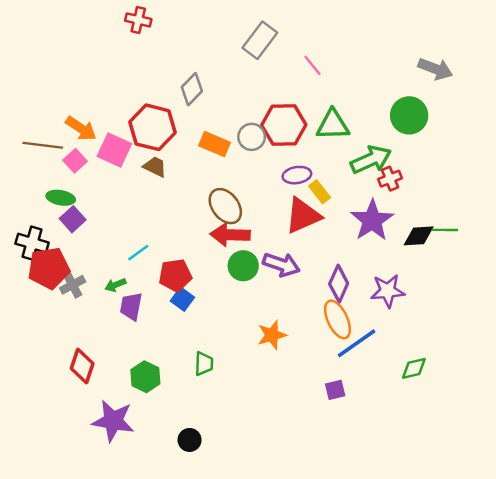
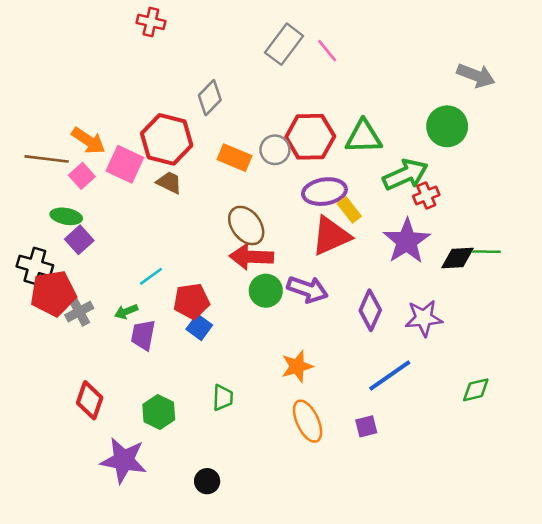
pink line: (312, 65) -> (327, 51), moved
purple ellipse: (297, 175) -> (324, 192), size x1.4
orange ellipse: (337, 319) -> (308, 421), moved
green diamond: (414, 368) -> (476, 390), moved

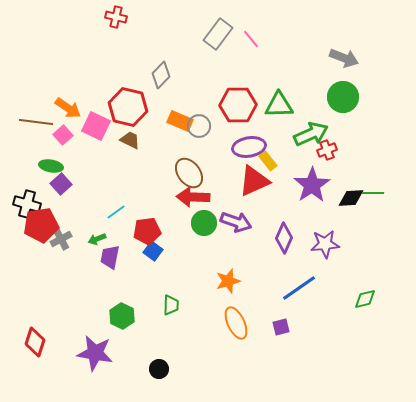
gray arrow: (476, 75) -> (344, 58), moved
gray circle: (275, 150) -> (199, 126), moved
red diamond: (90, 400) -> (35, 342), moved

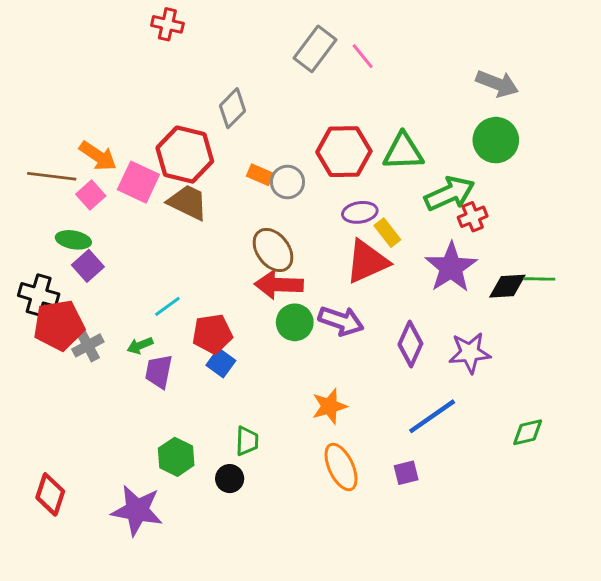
orange rectangle: (180, 121) -> (260, 175), size x0.7
brown trapezoid: (130, 140) -> (188, 202), size x1.4
purple ellipse: (249, 147) -> (360, 212), size x0.7
black circle: (159, 369) -> (230, 479), moved

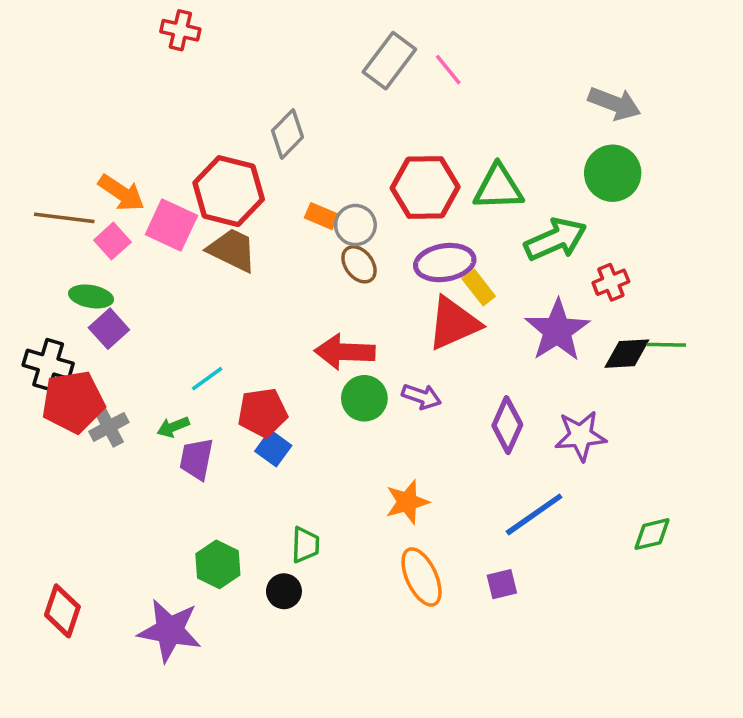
red cross: (167, 24) -> (180, 30), moved
purple ellipse: (360, 212) -> (445, 263), size x1.4
red cross: (473, 217) -> (611, 282), moved
brown ellipse: (273, 250) -> (359, 264), moved, size x0.7
purple arrow: (341, 321) -> (422, 397), size x0.7

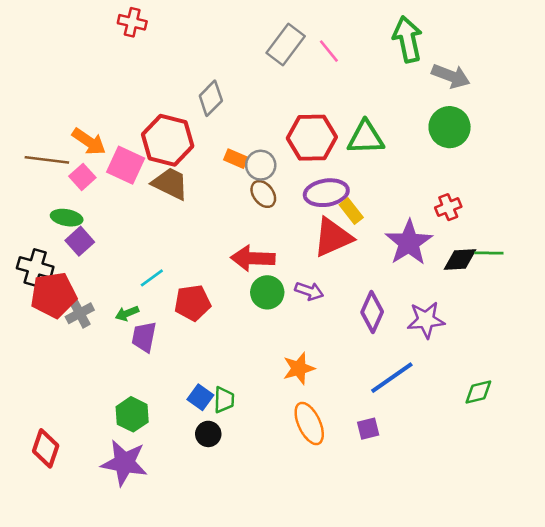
green arrow: (556, 239) -> (408, 39), moved, turned -78
blue square: (273, 448) -> (200, 397), moved
green hexagon: (218, 564) -> (132, 414), moved

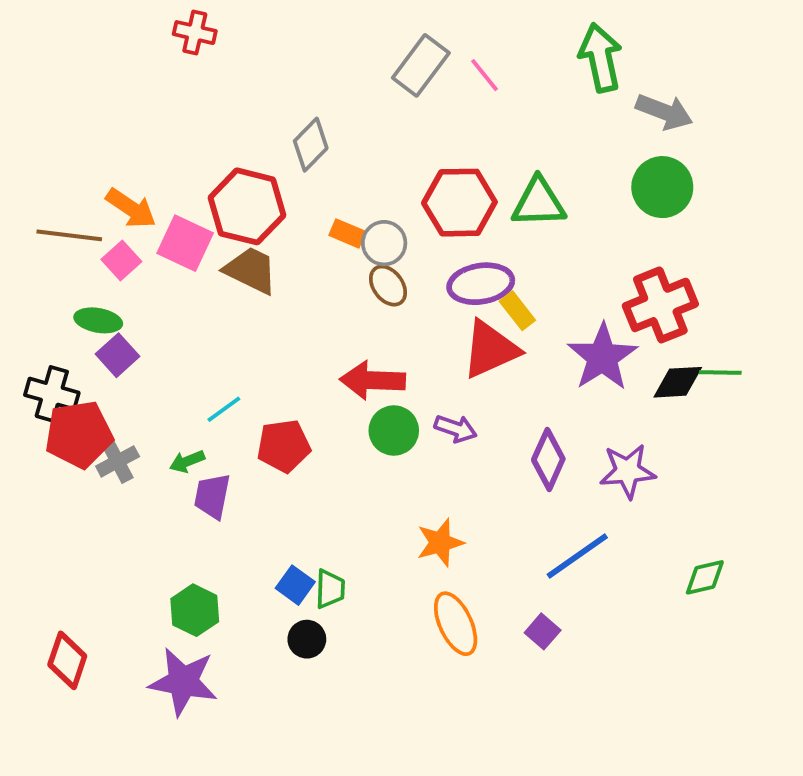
red cross: (448, 207) -> (660, 305), size x1.8
purple square: (368, 429) -> (543, 631), turned -35

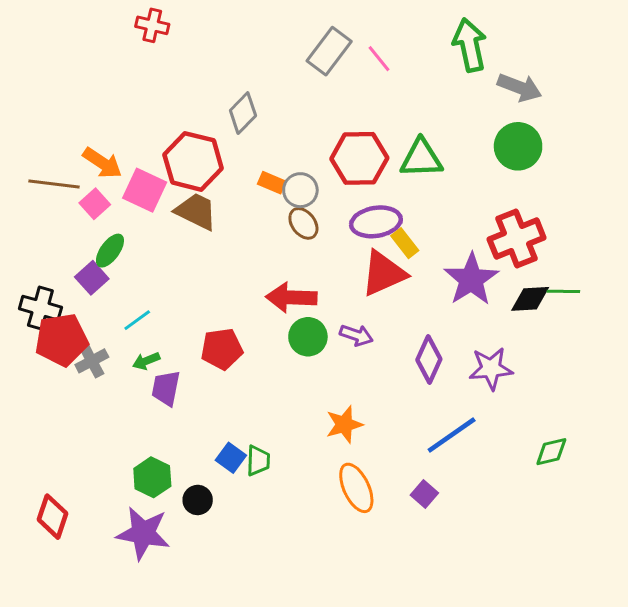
green ellipse: (98, 320) -> (110, 251), moved, turned -64
cyan line: (224, 409) -> (137, 320), moved
black circle: (307, 639) -> (198, 500), moved

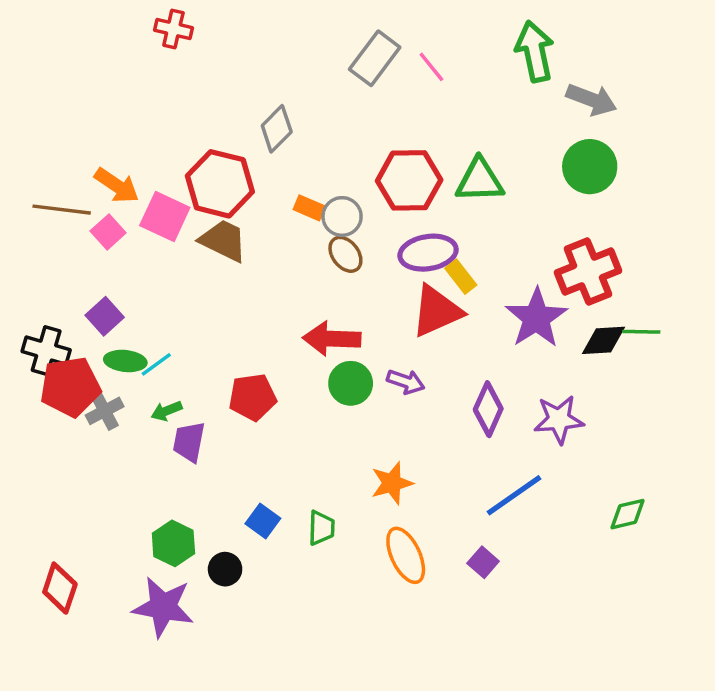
green ellipse: (110, 251) -> (125, 361), moved, turned 60
green trapezoid: (258, 461) -> (321, 528), moved

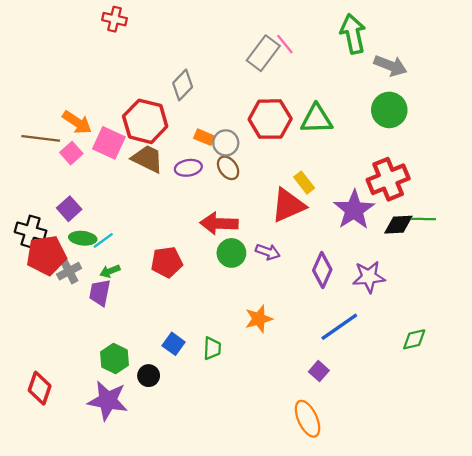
gray rectangle: (375, 58) -> (263, 53), moved
purple ellipse: (428, 253) -> (188, 168), moved, size x0.7
purple trapezoid: (189, 442) -> (100, 293), moved
orange ellipse: (406, 555) -> (308, 419), moved

